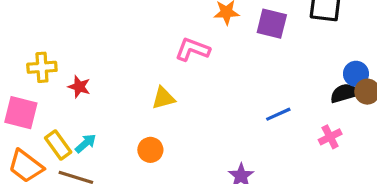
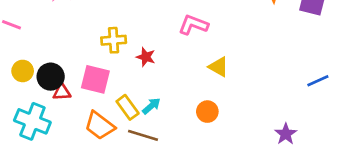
pink L-shape: (192, 49) -> (193, 25), moved
yellow triangle: (163, 98) -> (219, 67), turned 45

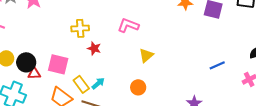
yellow cross: (114, 40) -> (80, 28), moved
yellow triangle: (219, 67) -> (146, 55), turned 49

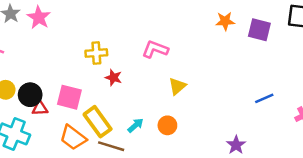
cyan arrow: (98, 83) -> (136, 125), moved
yellow rectangle: (81, 84) -> (98, 122), size x1.4

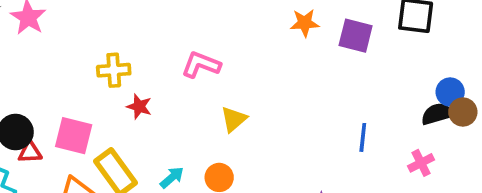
blue line: (264, 98) -> (363, 137), turned -60

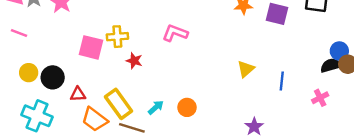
yellow triangle: (234, 119) -> (246, 69), moved
pink square: (74, 136) -> (91, 47), moved
red triangle: (30, 152) -> (78, 94), moved

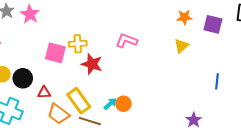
red star: (134, 61) -> (92, 64), size x1.5
yellow triangle: (246, 69) -> (181, 46), moved
orange circle: (187, 107) -> (123, 104), moved

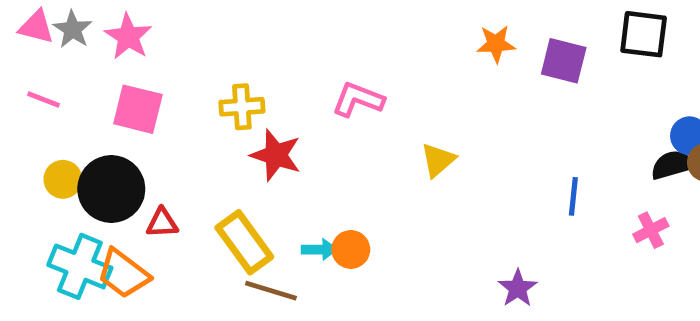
yellow triangle: (181, 46) -> (438, 160), moved
pink square: (55, 53) -> (138, 109), moved
black circle: (23, 78) -> (111, 189), size x1.4
cyan arrow: (110, 104) -> (319, 249), turned 40
orange trapezoid: (58, 114) -> (123, 274), moved

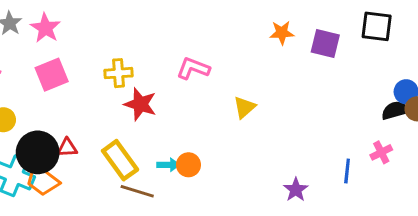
pink square: (138, 109) -> (52, 75), turned -36
black circle: (111, 189) -> (38, 152), moved
blue line: (573, 196) -> (347, 171), moved

